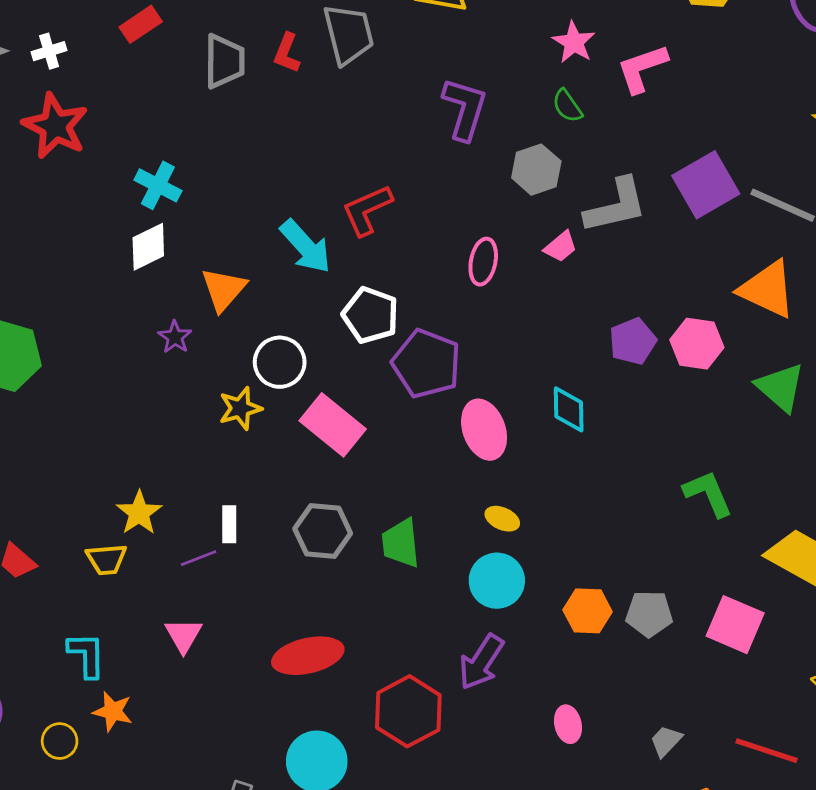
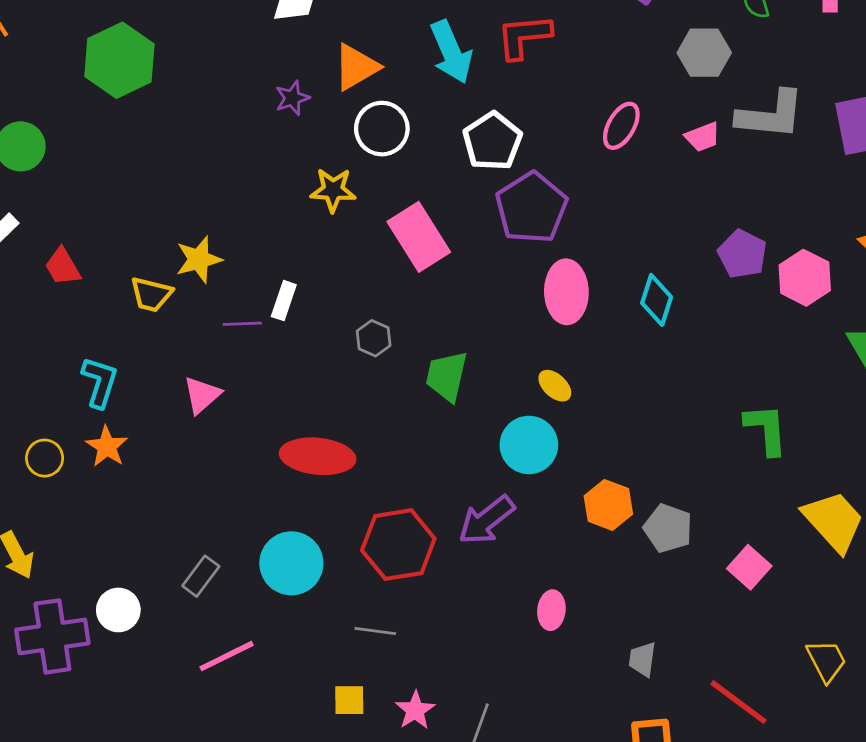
purple pentagon: (633, 341) -> (742, 254), turned 30
white circle: (280, 362) -> (382, 129), moved
gray hexagon: (323, 531) -> (374, 338), size x0.6
pink square: (735, 625) -> (749, 567), size x0.7
gray trapezoid: (666, 741) -> (642, 659), turned -54

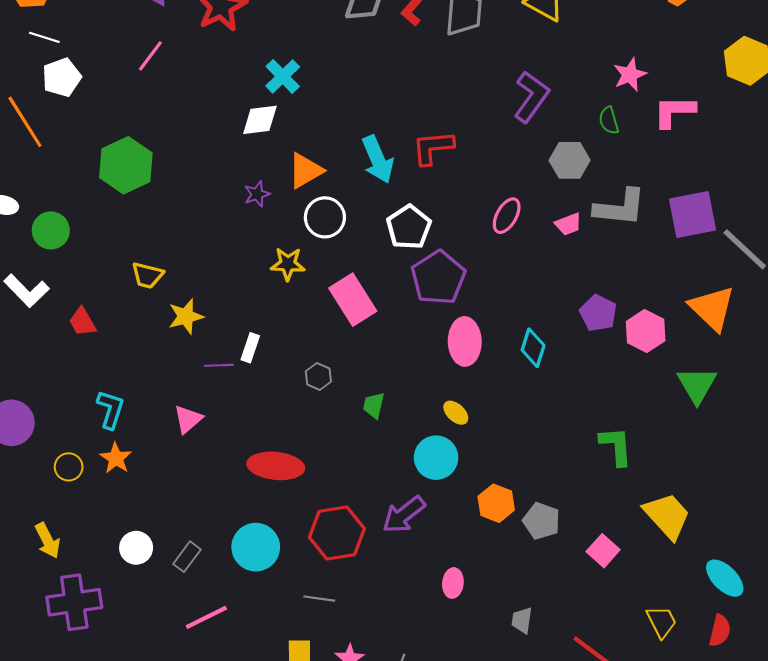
yellow trapezoid: (151, 294) -> (147, 275), moved
green trapezoid: (447, 376) -> (374, 405), size x0.7
white circle: (118, 610) -> (136, 548), moved

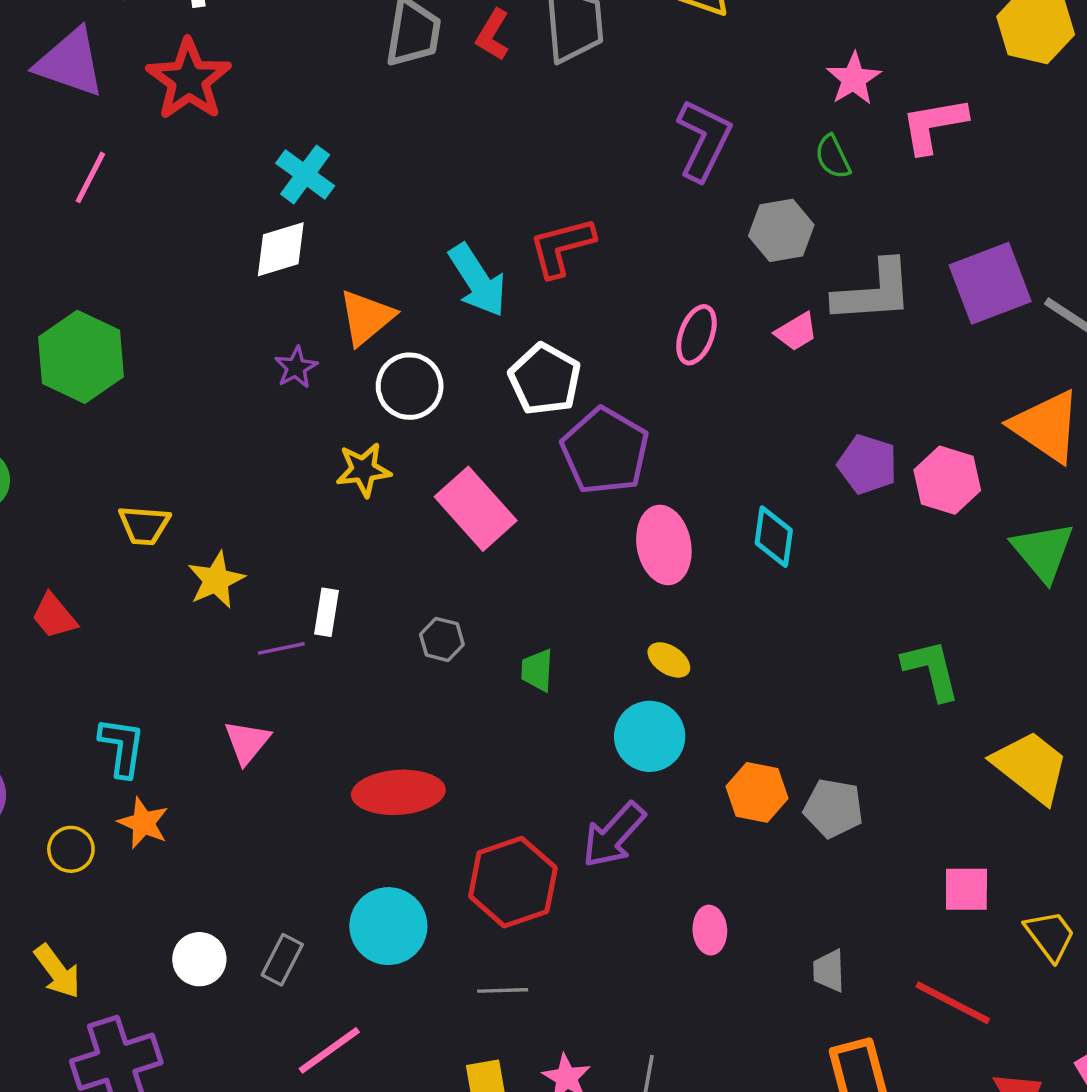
pink square: (603, 551) -> (966, 889), moved, turned -32

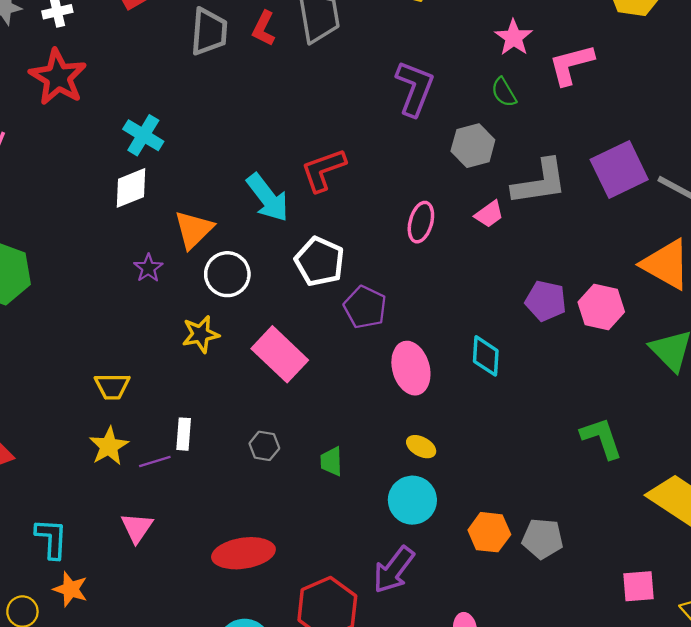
purple pentagon: (605, 451) -> (365, 307), size x0.7
yellow trapezoid: (144, 525) -> (112, 386), moved
yellow star: (216, 580) -> (109, 446), moved

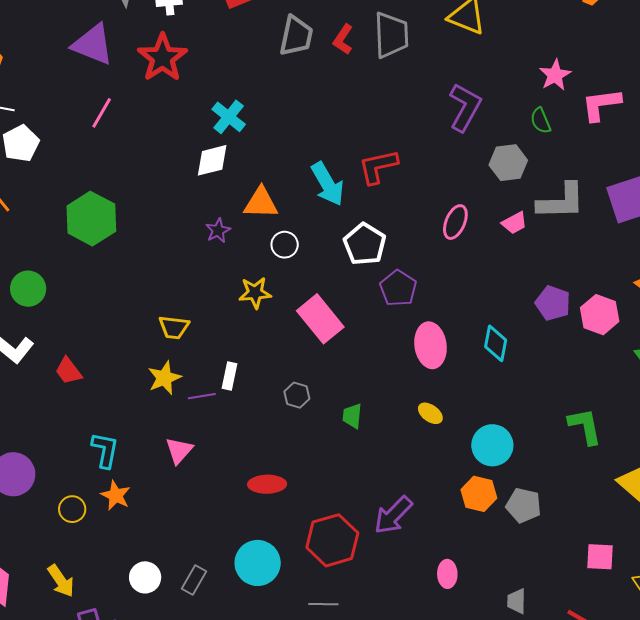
orange triangle: (194, 230) -> (261, 203), turned 39
white circle: (227, 274) -> (285, 245), size x0.7
cyan circle: (412, 500) -> (492, 445), moved
red ellipse: (243, 553) -> (267, 484), size x0.7

